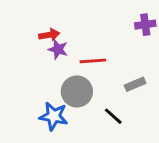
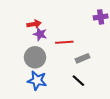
gray rectangle: (135, 84) -> (82, 58), moved
gray circle: (77, 91) -> (35, 57), moved

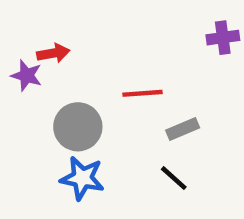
red arrow: (34, 24) -> (53, 53), moved
purple star: (40, 34) -> (27, 75), moved

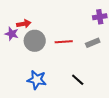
gray circle: (78, 127) -> (35, 41), moved
gray rectangle: (183, 129) -> (93, 43), moved

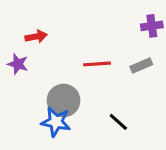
purple star: (12, 34) -> (18, 64), moved
gray circle: (35, 41) -> (64, 101), moved

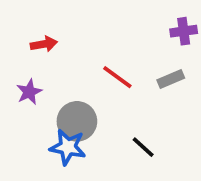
purple star: (18, 64) -> (29, 92), moved, turned 30
red line: (97, 64) -> (117, 77), turned 40

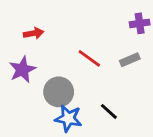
purple star: (29, 92) -> (22, 70), size x1.4
blue star: (68, 147) -> (68, 118), moved

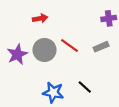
red arrow: (34, 33) -> (40, 18), moved
gray circle: (59, 92) -> (44, 50), moved

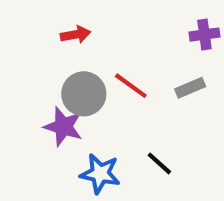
purple star: (17, 54) -> (63, 127), moved, turned -30

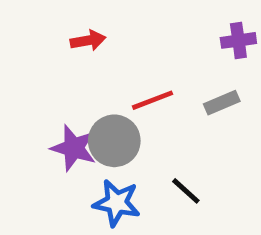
red line: (131, 86) -> (152, 100), turned -57
gray circle: (84, 94) -> (114, 141), moved

